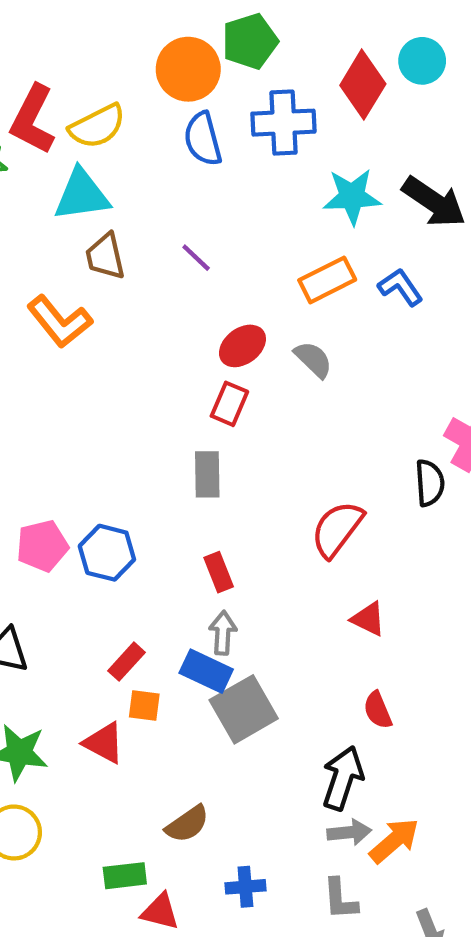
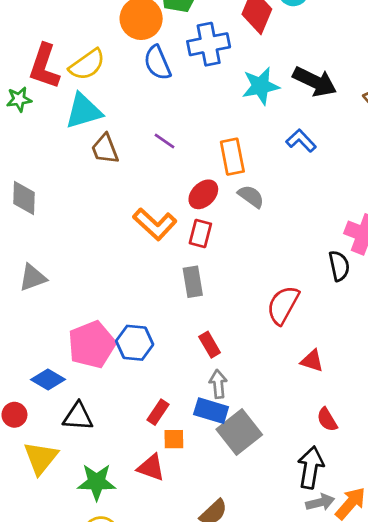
orange rectangle: (327, 280) -> (232, 157), moved, turned -66
orange L-shape: (60, 322) -> (155, 224), moved
pink pentagon: (42, 546) -> (92, 345), size x1.4

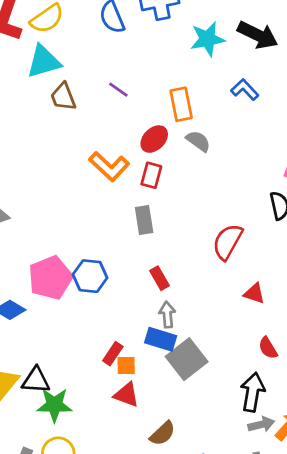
red rectangle: (158, 412) -> (113, 354), moved
black triangle: (78, 416) -> (36, 380), moved
red triangle: (151, 467) -> (127, 395), moved

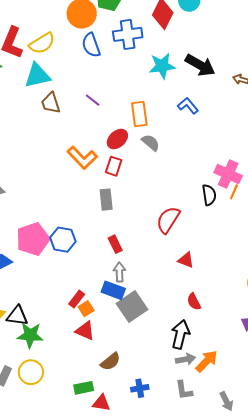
orange square: (126, 365) -> (86, 309), turned -35

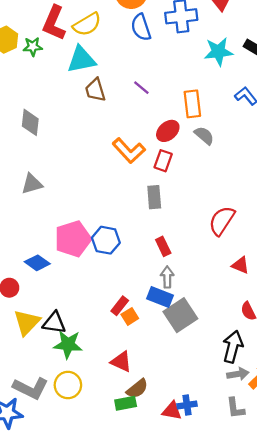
red triangle: (85, 331) -> (121, 362), moved
brown semicircle: (110, 362) -> (137, 389), moved
red triangle: (101, 403) -> (172, 411), moved

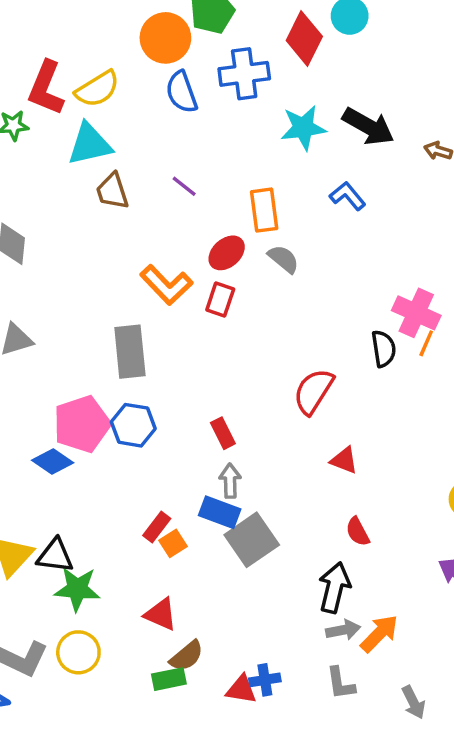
gray rectangle: (154, 197) -> (130, 352), moved, size x1.4
blue diamond: (37, 263) -> (53, 461), moved

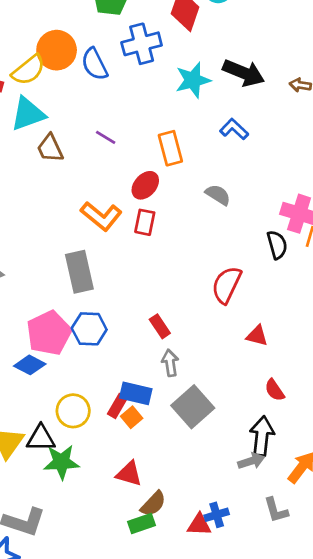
orange circle: (165, 38) -> (57, 50), moved
gray semicircle: (283, 259) -> (218, 195), moved
blue rectangle: (220, 512) -> (136, 393), moved
gray arrow: (343, 630) -> (251, 461), moved
yellow circle: (78, 652) -> (73, 411), moved

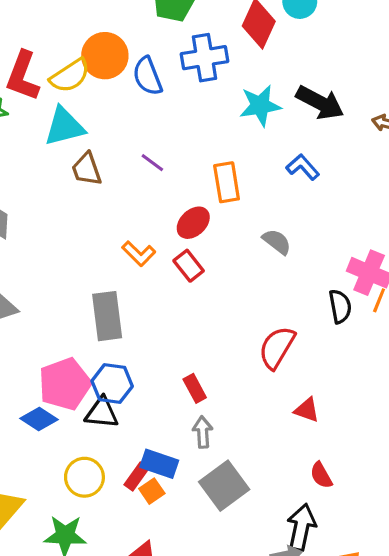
orange L-shape: (101, 216) -> (139, 254), size x0.7
red rectangle: (145, 222) -> (189, 266), turned -55
black triangle: (41, 438) -> (102, 413), moved

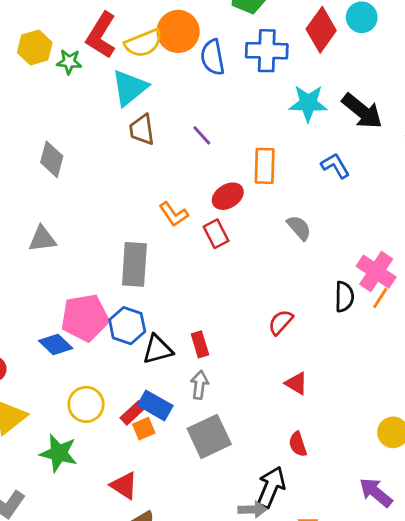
cyan triangle: (64, 127) -> (130, 88), turned -36
red semicircle: (277, 347) -> (281, 322), size x0.7
black triangle: (102, 413) -> (158, 349), moved, turned -32

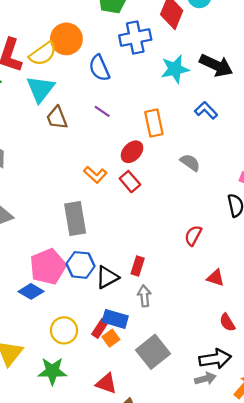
blue semicircle: (213, 57) -> (99, 68), moved
red rectangle: (200, 344) -> (138, 266), turned 48
gray square: (209, 436) -> (153, 352), moved
black arrow: (271, 487) -> (215, 359), turned 72

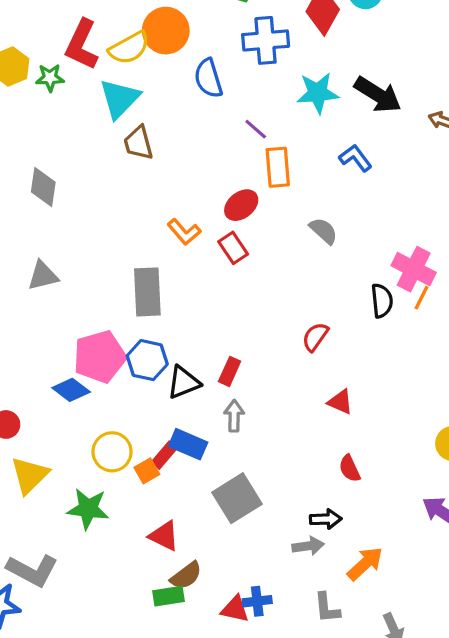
purple line: (102, 111) -> (256, 129), moved
orange square: (111, 338) -> (147, 471), moved
black arrow: (215, 359) -> (326, 519), size x0.7

